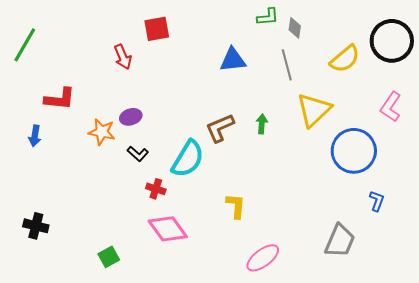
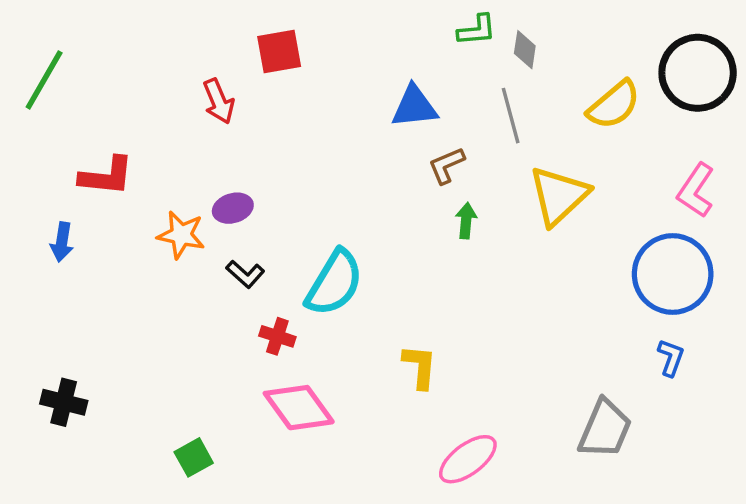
brown L-shape: (220, 128) -> (447, 165), moved, size x0.7
blue circle: (354, 151) -> (673, 274), moved

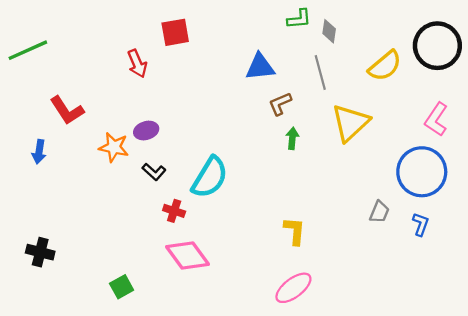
green line: (44, 80) -> (28, 50), turned 36
red L-shape: (106, 176) -> (67, 110), turned 51
yellow L-shape: (420, 367) -> (295, 231), moved
gray trapezoid: (605, 429) -> (379, 212), moved, size x0.6

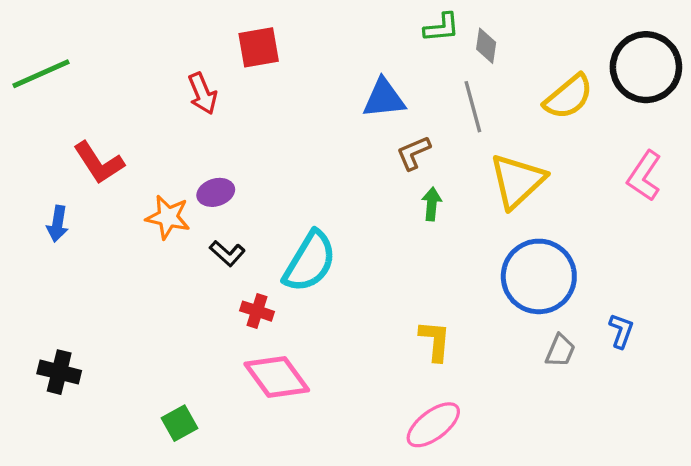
blue circle: (422, 172) -> (539, 276), moved
gray trapezoid: (379, 212) -> (560, 351), moved

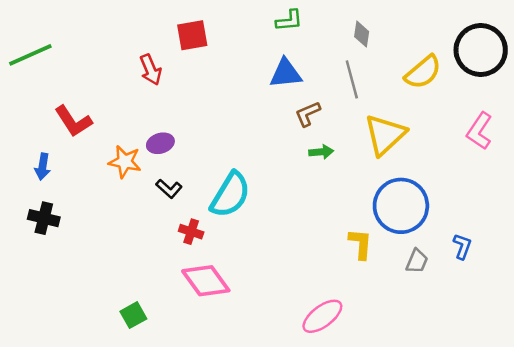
green L-shape: (442, 28) -> (289, 21), moved
green arrow: (432, 204) -> (321, 152), turned 80
yellow L-shape: (435, 341) -> (360, 244), moved
black cross: (59, 372) -> (44, 218), moved

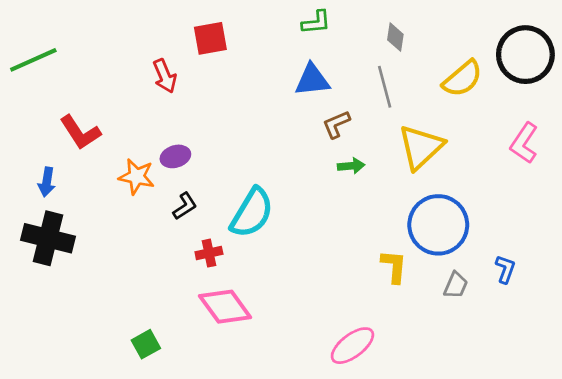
black L-shape: (169, 189) -> (185, 206), turned -75
black cross: (44, 218) -> (48, 238), size x1.5
red cross: (191, 232) -> (209, 253), turned -30

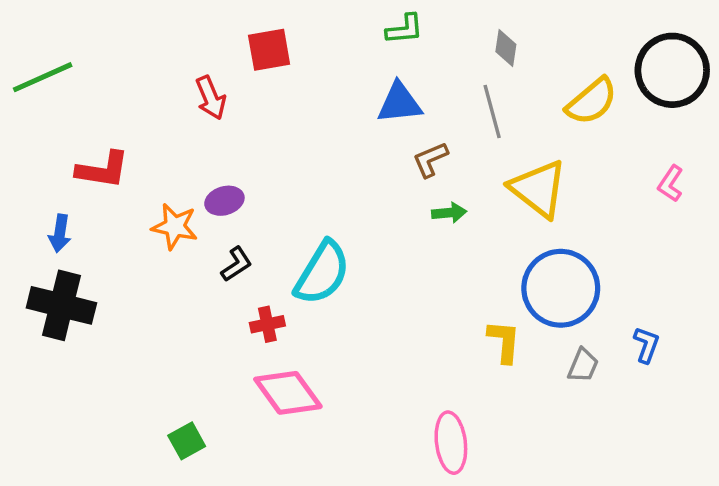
red L-shape: (80, 132) -> (103, 170), turned -48
pink L-shape: (524, 143) -> (671, 184), size x0.7
yellow triangle: (421, 147) -> (538, 189), turned -39
pink ellipse: (352, 346) -> (451, 443), turned -60

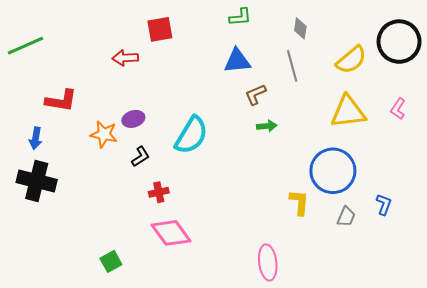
red arrow: (211, 98) -> (125, 58), turned 110
yellow triangle: (538, 189) -> (348, 112), moved, turned -45
cyan semicircle: (322, 273) -> (191, 135), moved

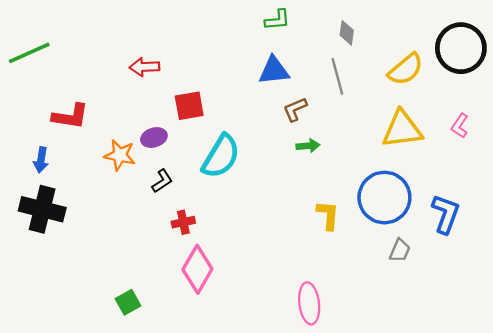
red square: (160, 29) -> (189, 106), moved
yellow L-shape: (299, 202) -> (328, 215), moved
blue L-shape: (384, 204) -> (446, 214), moved, size x1.6
pink diamond: (171, 233) -> (197, 269), turned 66

